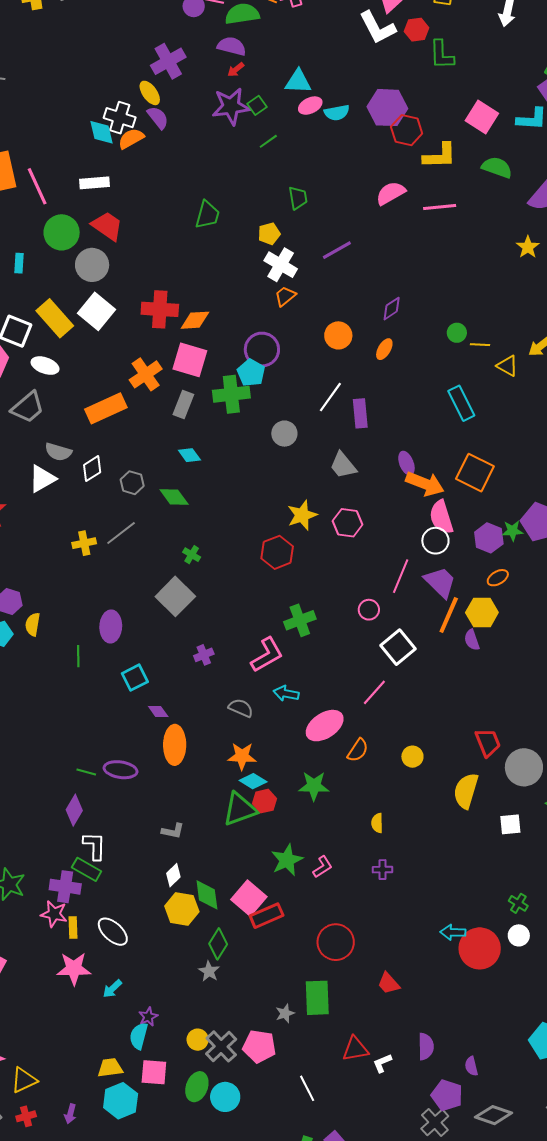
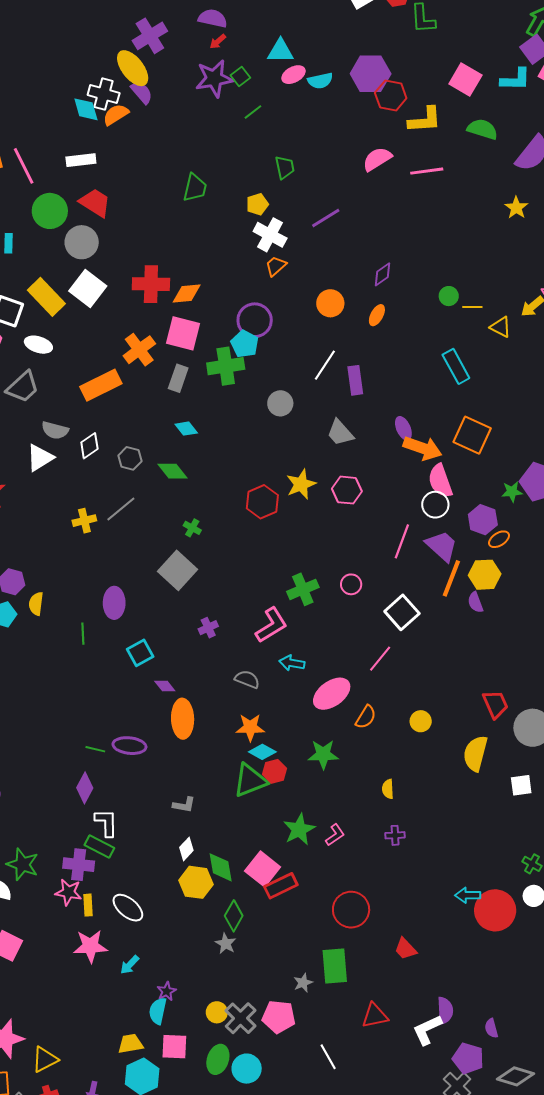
yellow ellipse: (150, 93) -> (133, 68), size x1.5
purple hexagon: (489, 538) -> (483, 520), moved
red hexagon: (277, 552) -> (262, 502), moved
pink circle: (369, 610) -> (351, 584), moved
white L-shape: (382, 1063) -> (427, 1030), moved, size x1.6

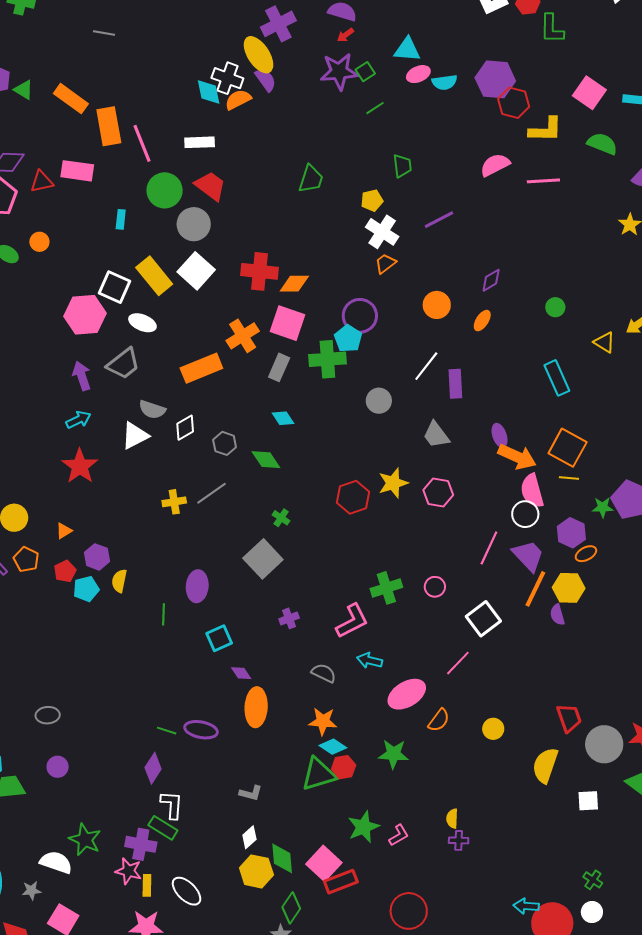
yellow line: (472, 307) -> (569, 478), moved
yellow semicircle: (388, 789) -> (452, 819), moved

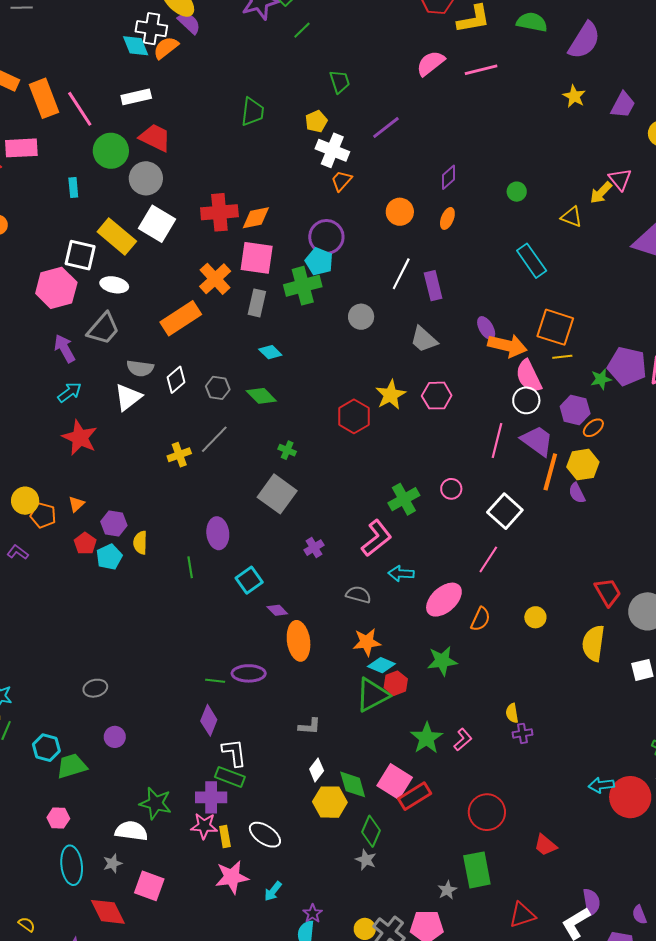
orange pentagon: (26, 559) -> (43, 515), moved

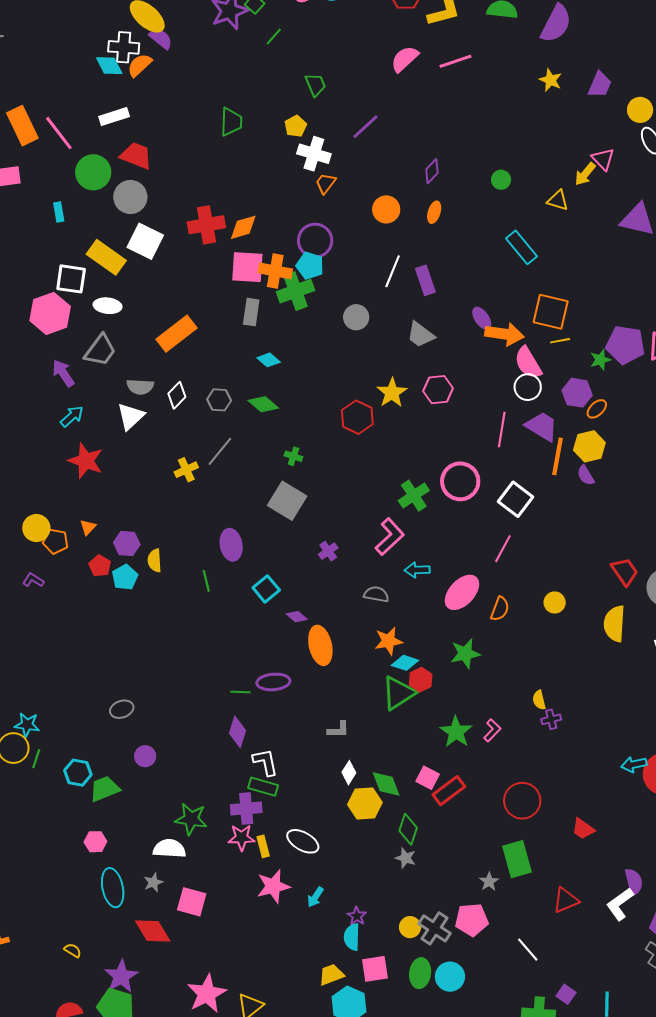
orange cross: (215, 279) -> (275, 271), moved, turned -32
pink circle: (451, 489) -> (460, 481), size x1.8
pink square: (395, 781) -> (428, 778), size x0.7

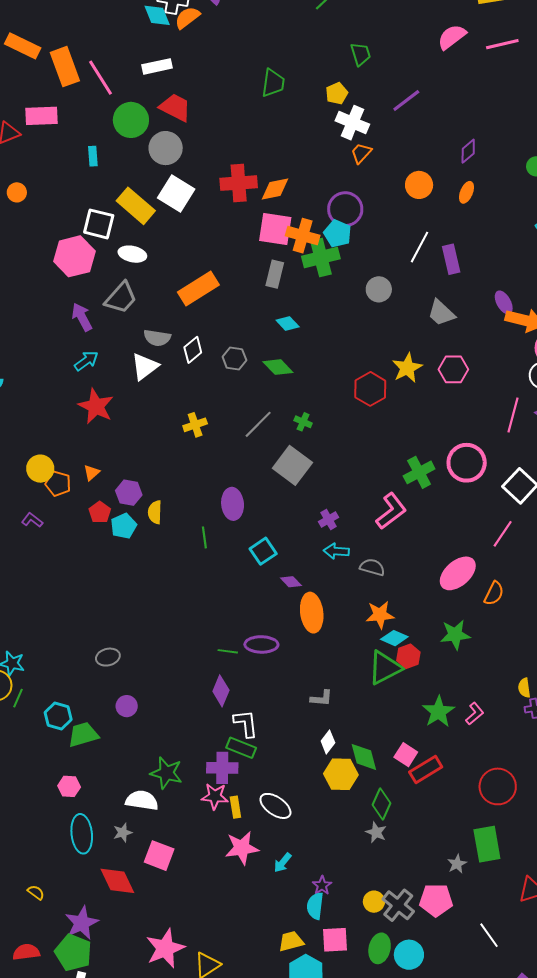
gray line: (220, 451) -> (258, 424), moved
cyan arrow: (417, 570) -> (336, 551), moved

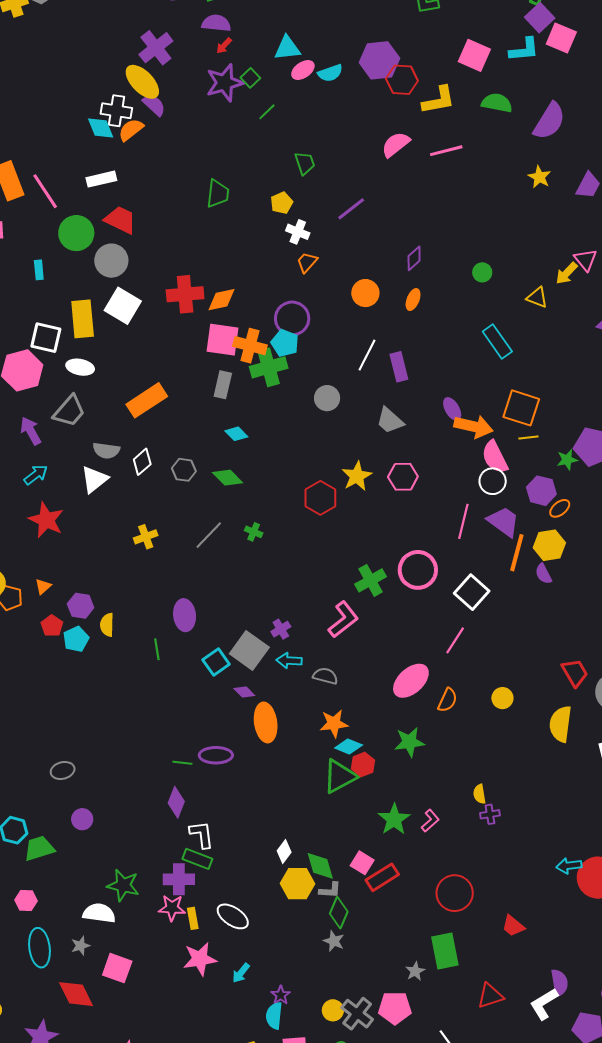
white cross: (352, 123) -> (298, 232), size x0.7
yellow rectangle: (136, 206) -> (83, 319), turned 45
gray square: (292, 465) -> (249, 650), moved
gray L-shape: (322, 698) -> (330, 890), moved

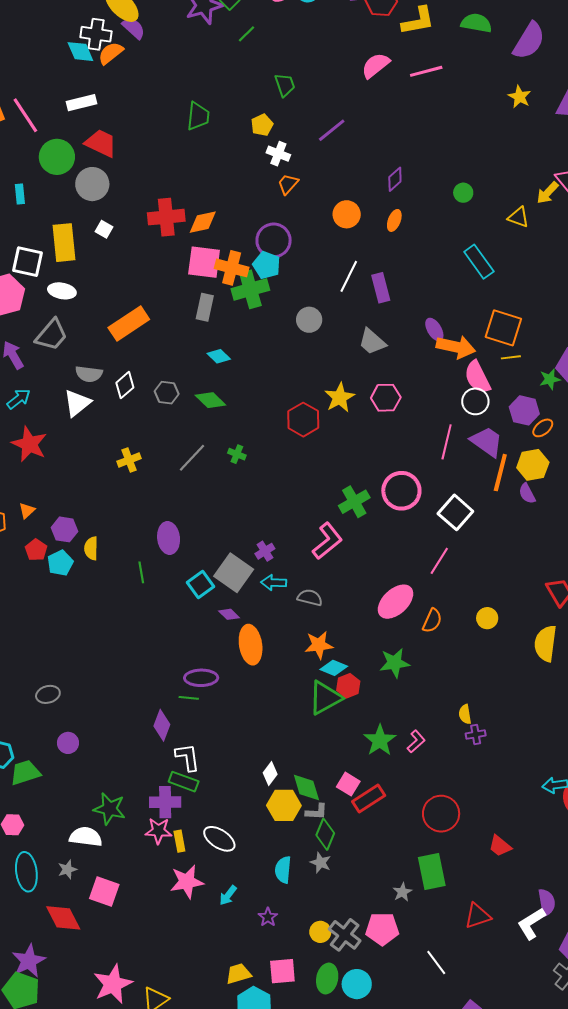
white square: (123, 306) -> (104, 229), size x0.5
green line: (182, 763) -> (189, 698), moved
cyan semicircle: (274, 1016) -> (283, 870), moved

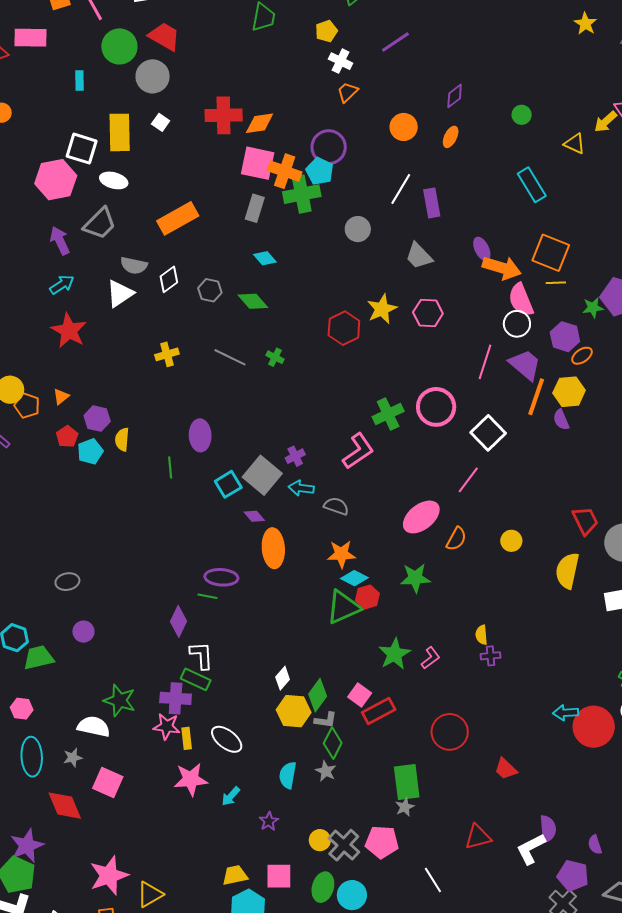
gray line: (192, 458) -> (230, 357), turned 68
green diamond: (306, 788) -> (318, 695), turned 48
green rectangle: (432, 872) -> (407, 782), moved

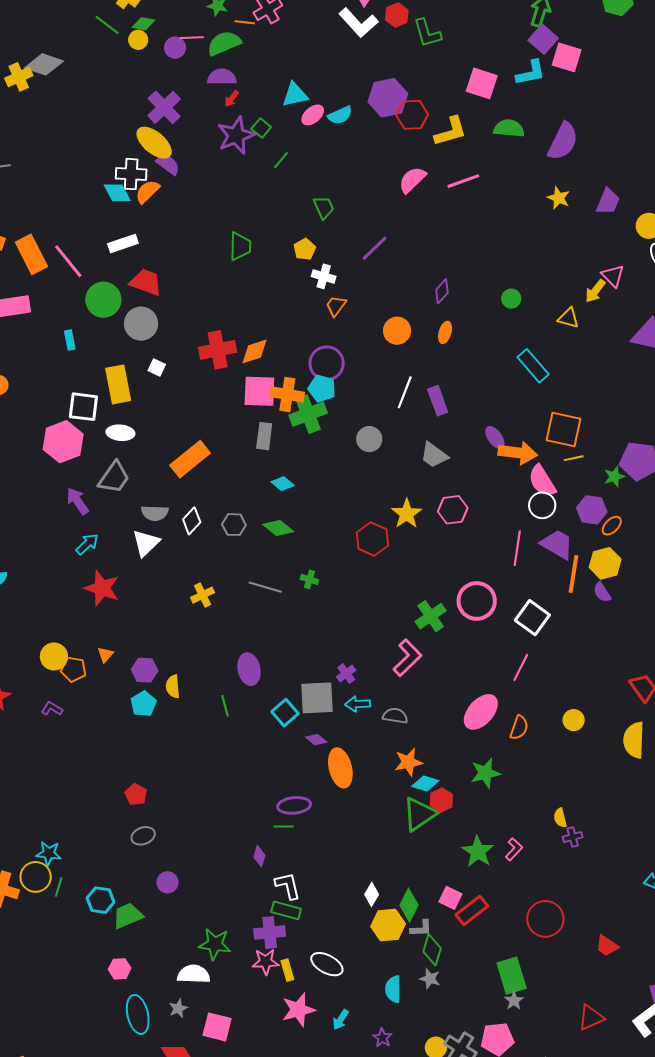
red pentagon: (67, 437) -> (136, 794), moved
gray square: (262, 475) -> (317, 698), turned -33
purple diamond: (178, 621) -> (259, 856), size x0.7

